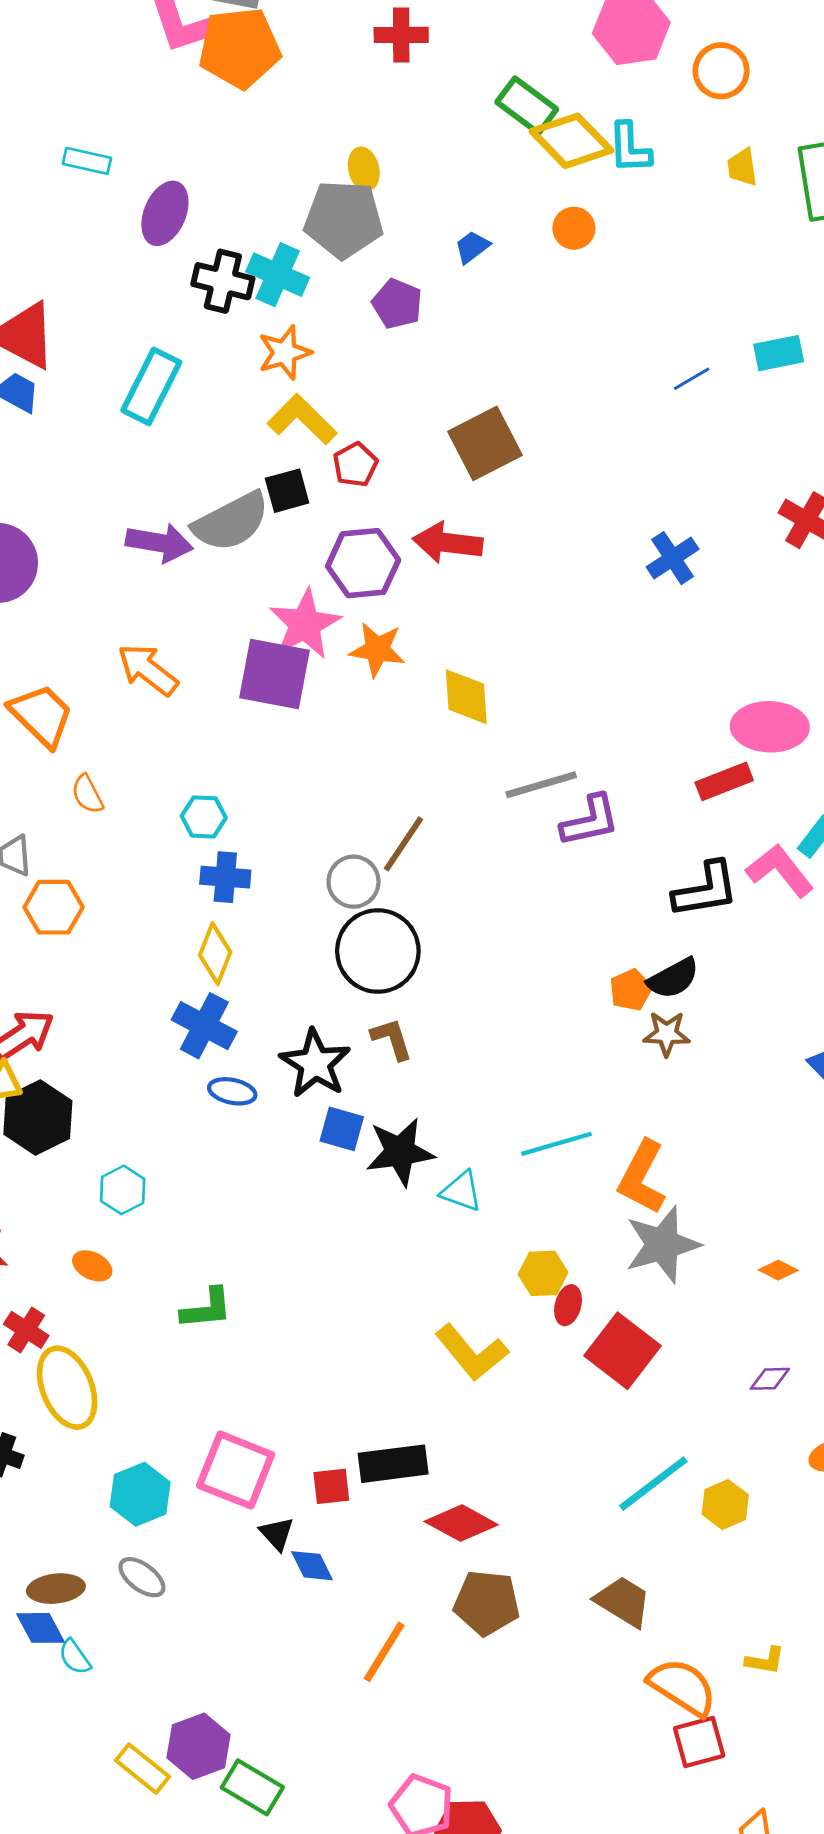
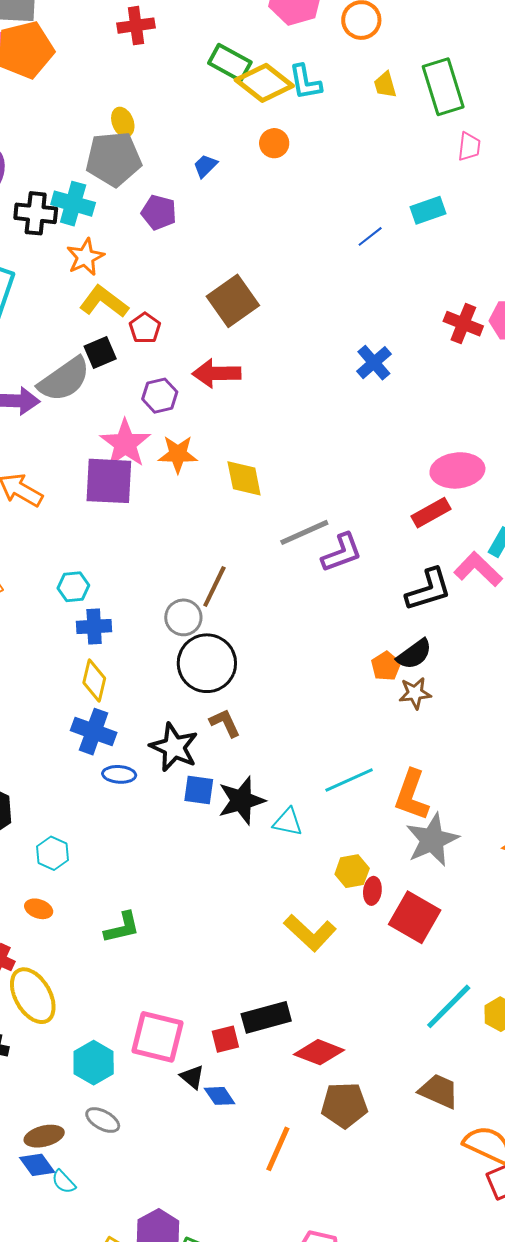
purple hexagon: (363, 563) -> (160, 396), size x0.7

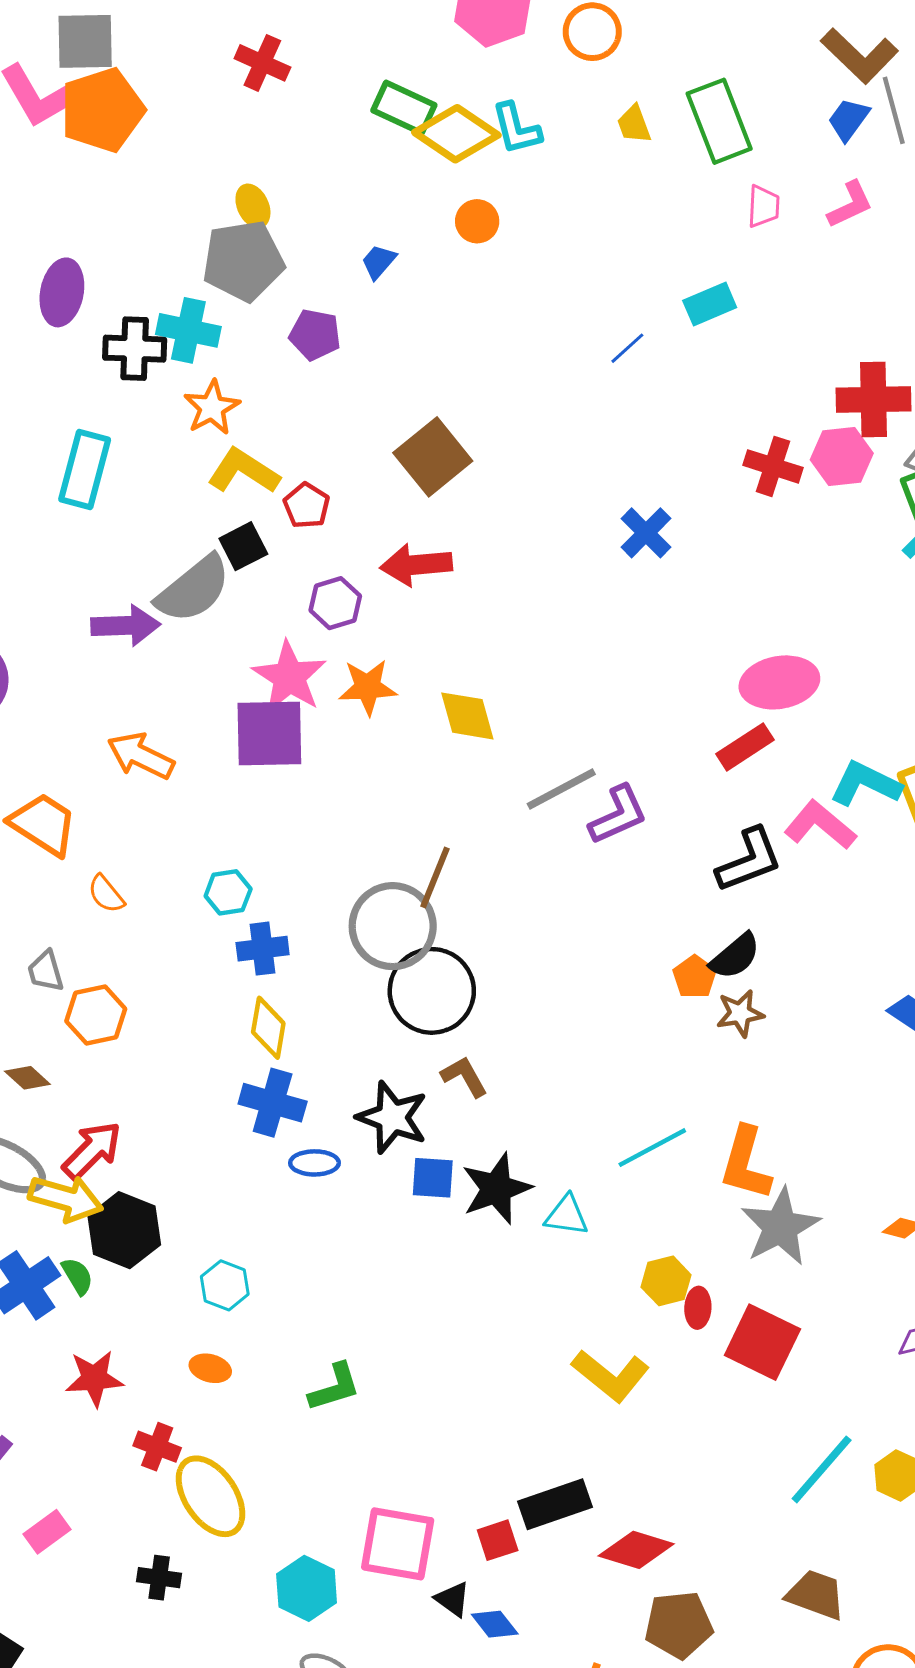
red cross: (136, 26) -> (262, 63), turned 36
gray circle: (183, 617) -> (393, 926), size x1.6

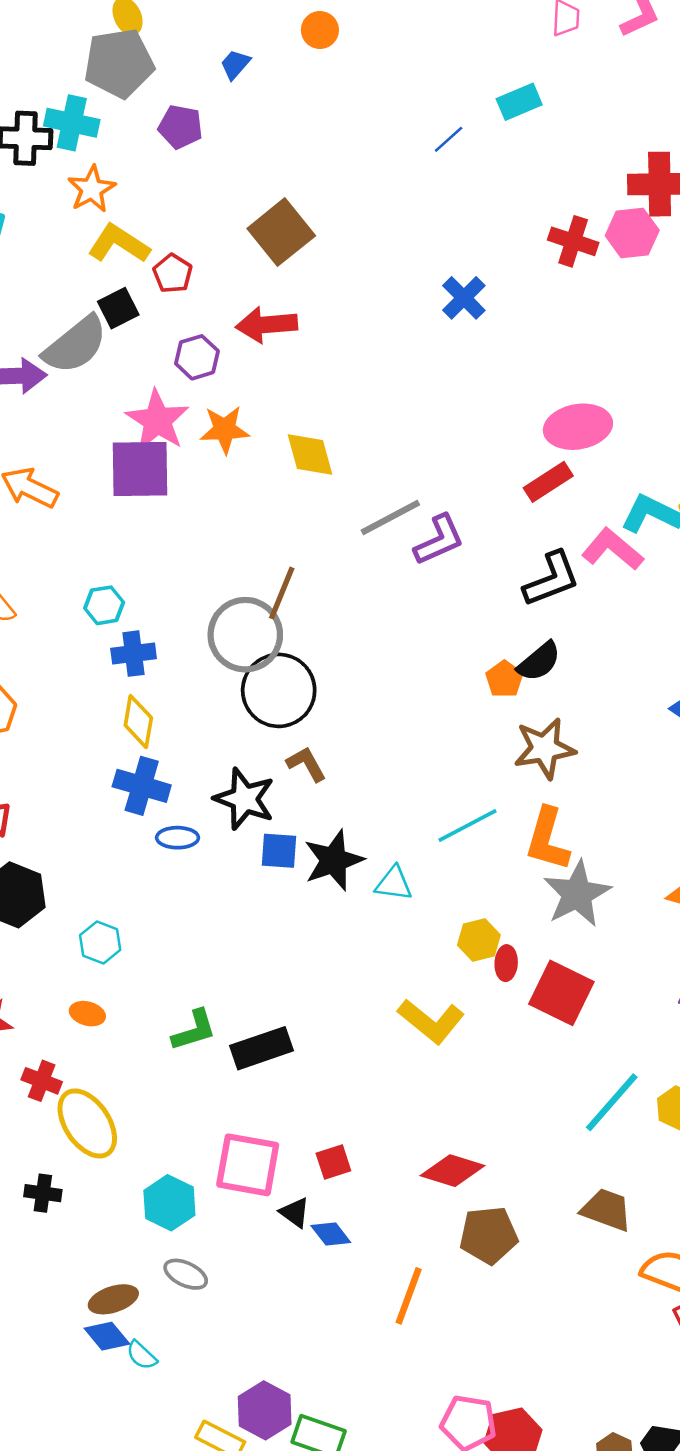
brown star: (740, 1013) -> (544, 748), moved, size x1.5
black rectangle: (555, 1504) -> (262, 1048), moved

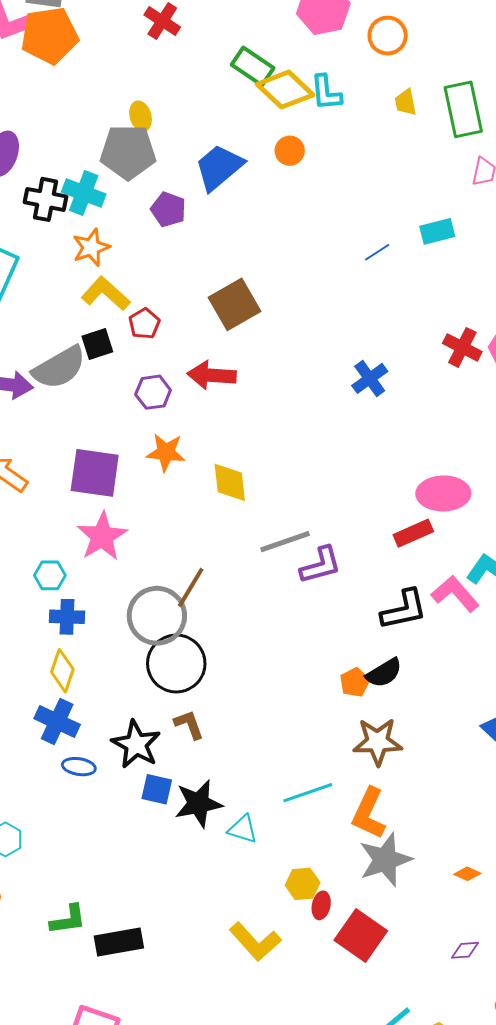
blue trapezoid: (235, 64) -> (219, 167), size x2.0
pink star: (157, 420) -> (102, 536), moved

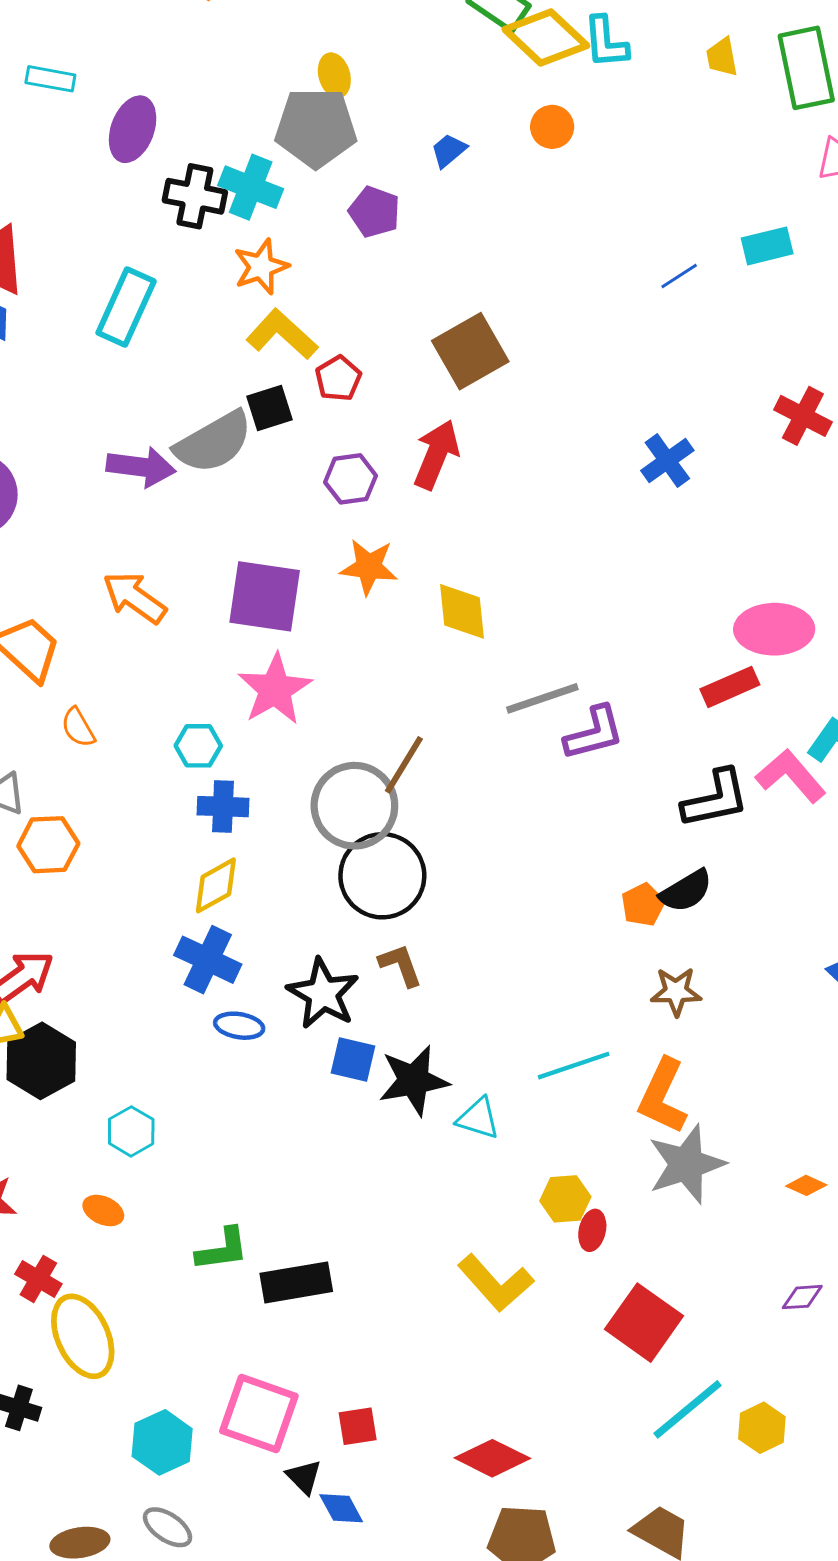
blue trapezoid: (219, 167) -> (449, 151), size x0.5
red arrow: (212, 375) -> (436, 455), turned 108
yellow diamond: (62, 671) -> (216, 885), turned 42
brown star: (378, 742) -> (676, 992), size x0.7
red square: (361, 935) -> (644, 1323), moved

